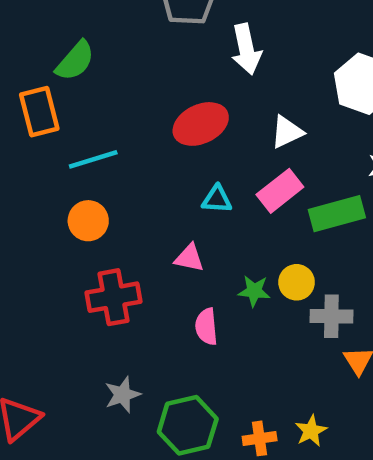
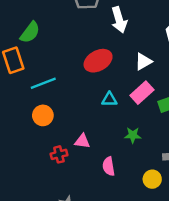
pink triangle: (189, 258) -> (82, 141), moved
yellow circle: (297, 282) -> (152, 179), moved
green star: (254, 291) -> (133, 135), moved
red cross: (113, 297) -> (59, 154), size x0.6

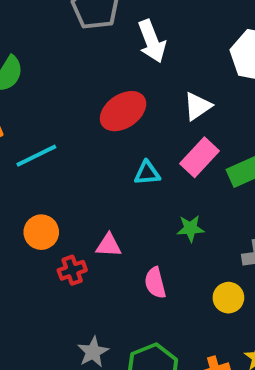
orange circle: (43, 115) -> (41, 232), moved

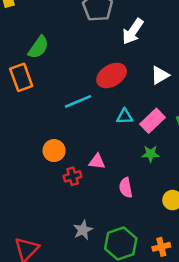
white arrow: (152, 41) -> (133, 31), turned 52
cyan line: (36, 156) -> (78, 101), moved
pink rectangle: (199, 157) -> (153, 121), moved

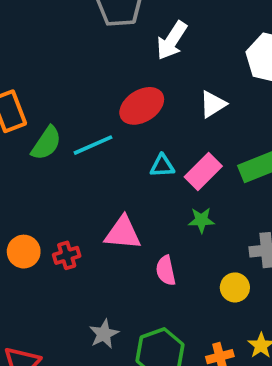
green semicircle: (38, 47) -> (46, 143), moved
orange circle: (54, 151) -> (24, 252), moved
pink triangle: (97, 162) -> (123, 233), size x1.5
red cross: (73, 176) -> (67, 255), moved

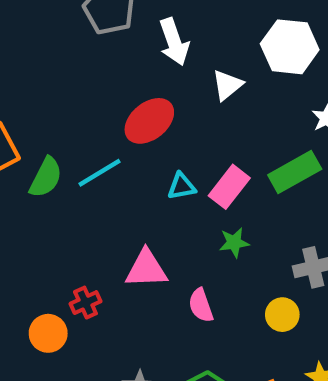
white arrow: (172, 41) -> (174, 42), turned -45
white triangle: (213, 104) -> (227, 85), moved
orange circle: (24, 252) -> (48, 333), moved

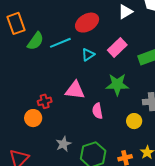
cyan triangle: (181, 186) -> (88, 55), moved, turned -32
pink rectangle: (229, 187) -> (117, 47), moved
green star: (234, 243) -> (117, 84), size x1.6
orange circle: (48, 333) -> (33, 118), moved

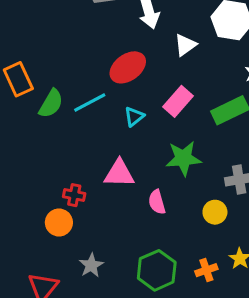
red cross: (45, 101) -> (74, 195), turned 32
gray star: (63, 144) -> (91, 265), moved

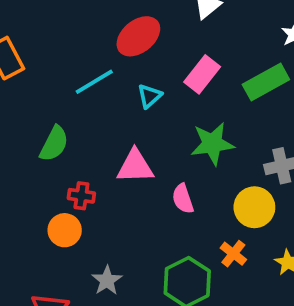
green semicircle: (51, 104) -> (54, 144), moved
yellow circle: (215, 212) -> (254, 207), size x1.4
orange cross: (206, 270) -> (233, 254), moved, turned -30

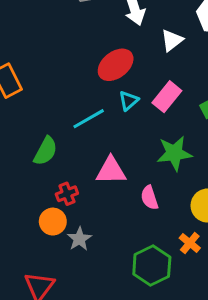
cyan line: (94, 82) -> (89, 119), moved
cyan triangle: (149, 96) -> (129, 101), moved
red cross: (81, 196) -> (67, 194), turned -30
gray star: (107, 280) -> (79, 239), moved

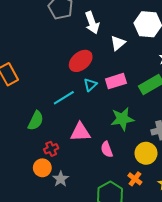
pink rectangle: (167, 97) -> (116, 81), turned 36

